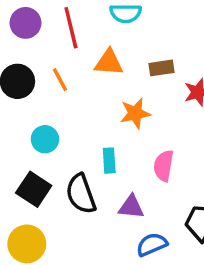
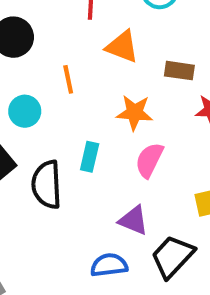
orange line: (60, 80) -> (68, 79), moved
pink semicircle: (164, 166) -> (149, 160), moved
purple triangle: (131, 207) -> (133, 220), moved

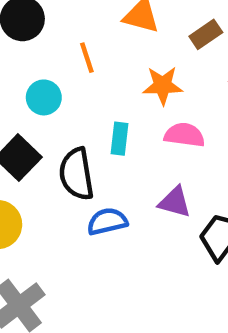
brown rectangle: (179, 71) -> (206, 34), turned -36
pink semicircle: (149, 160) -> (184, 135), turned 78
blue semicircle: (109, 265) -> (107, 221), moved

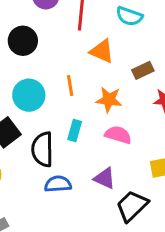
orange line: (87, 58) -> (70, 85), moved
cyan circle: (44, 97) -> (29, 95), size x1.4

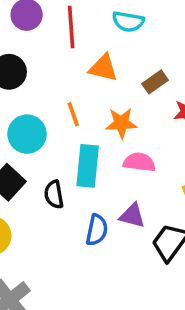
cyan rectangle: (75, 130) -> (88, 166), size x1.6
black semicircle: (42, 149) -> (54, 195), size x0.7
blue semicircle: (58, 184) -> (97, 230), moved, turned 116

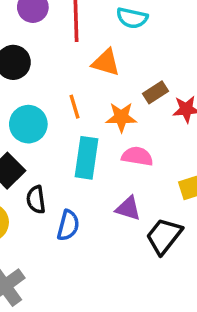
brown rectangle: (155, 82) -> (155, 92), moved
black semicircle: (54, 195) -> (36, 200), moved
blue semicircle: (97, 230) -> (68, 225), moved

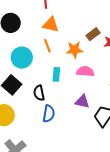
orange triangle: (106, 62) -> (51, 25), moved
cyan rectangle: (86, 158) -> (56, 74), size x0.6
black semicircle: (36, 200) -> (39, 93), moved

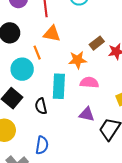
orange line: (47, 46) -> (37, 53), moved
cyan rectangle: (56, 74) -> (59, 86), size x1.6
blue semicircle: (49, 114) -> (42, 145), moved

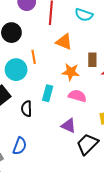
orange triangle: (52, 34) -> (64, 42), moved
brown rectangle: (97, 43) -> (92, 60), turned -64
cyan rectangle: (59, 86) -> (48, 93), size x0.7

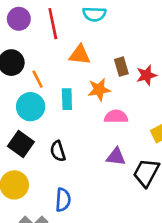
orange line: (34, 57) -> (38, 79), moved
cyan rectangle: (48, 93) -> (67, 99), moved

